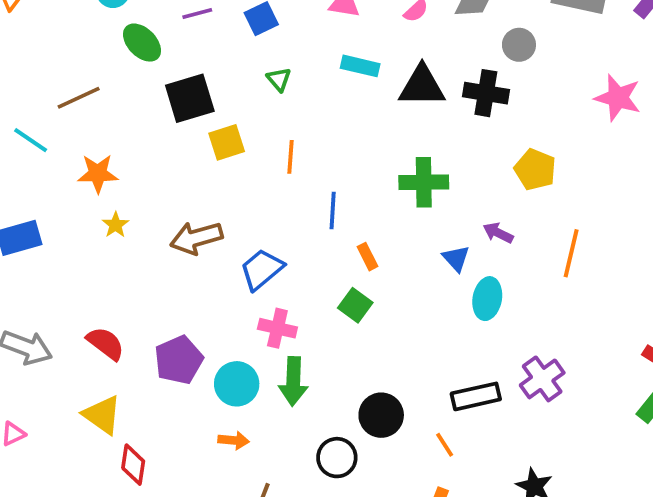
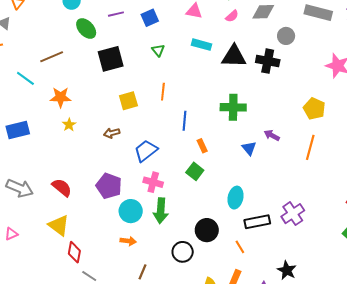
yellow square: (227, 142) -> (128, 101), moved
yellow pentagon: (535, 170) -> (314, 109), moved
brown arrow: (196, 238) -> (112, 133), size x0.6
cyan ellipse: (487, 299) -> (235, 198), moved
purple pentagon: (179, 360) -> (109, 186), moved, turned -30

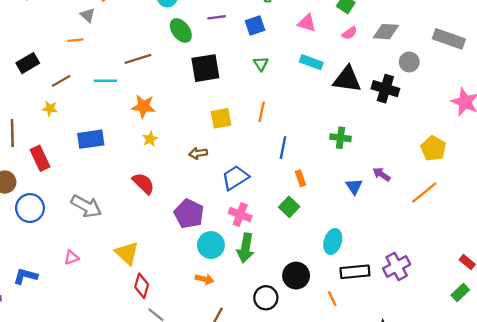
cyan line: (25, 78) -> (105, 81), turned -42
green cross: (233, 107) -> (340, 138), size x0.7
orange line: (310, 147) -> (424, 193), turned 30
red semicircle: (62, 187) -> (143, 183), moved

